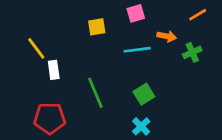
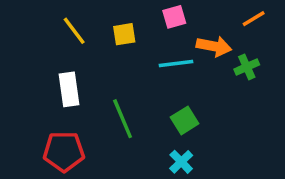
orange arrow: (167, 36) -> (214, 46), size x1.4
yellow line: (36, 48) -> (74, 31), moved
white rectangle: (54, 70) -> (69, 89), size x1.4

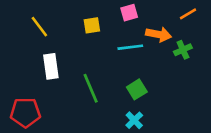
yellow line: (74, 31) -> (39, 27), moved
red pentagon: (64, 151) -> (25, 113), moved

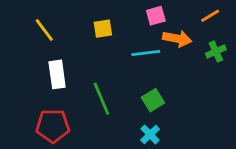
pink square: (129, 13) -> (156, 16), moved
green cross: (183, 50) -> (216, 51), moved
red pentagon: (25, 113) -> (53, 126), moved

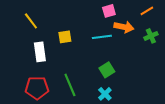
yellow square: (103, 29) -> (65, 37), moved
green line: (101, 99) -> (70, 85), moved

